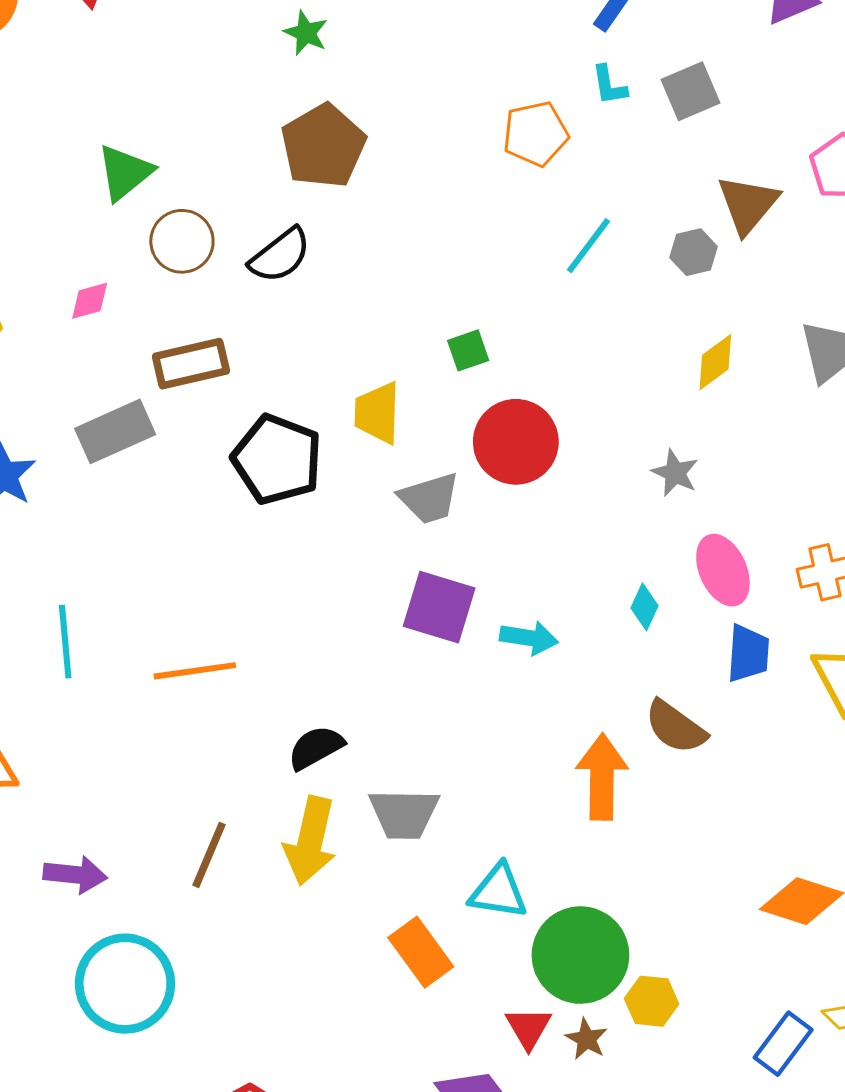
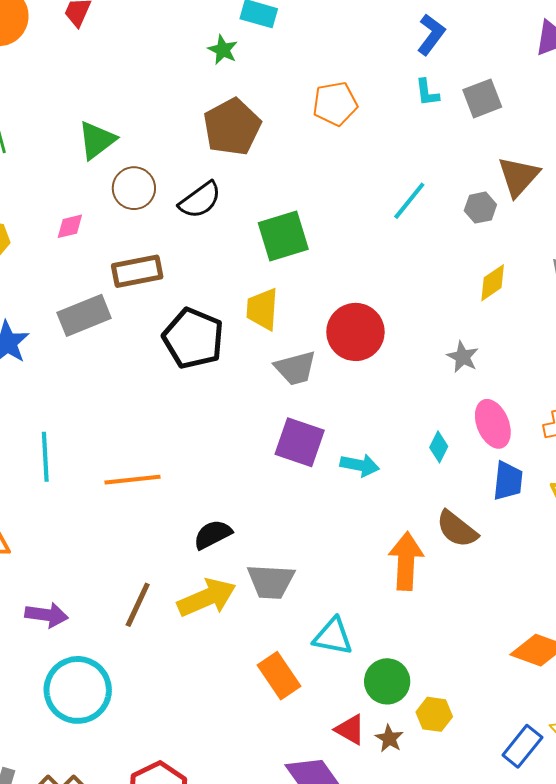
orange pentagon: (536, 134) -> (335, 104), moved
green square: (468, 350) -> (283, 236), moved, size x1.8
yellow arrow: (310, 841) -> (207, 598), turned -128
green circle: (580, 955) -> (387, 681), size x0.7
red triangle: (528, 1028) -> (350, 730), turned -32

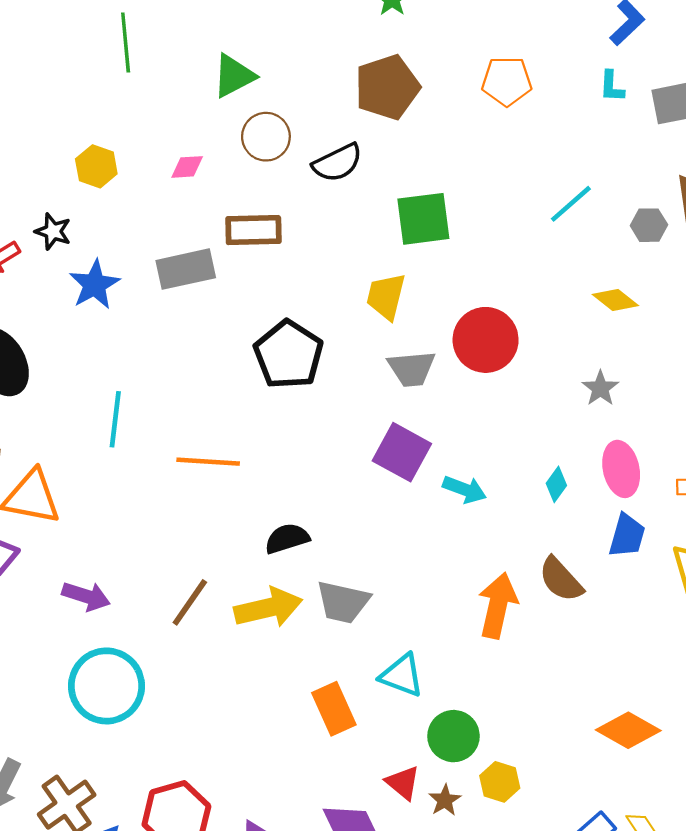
yellow diamond: (493, 283) -> (615, 300), moved, turned 63
black pentagon: (193, 338) -> (289, 355), moved

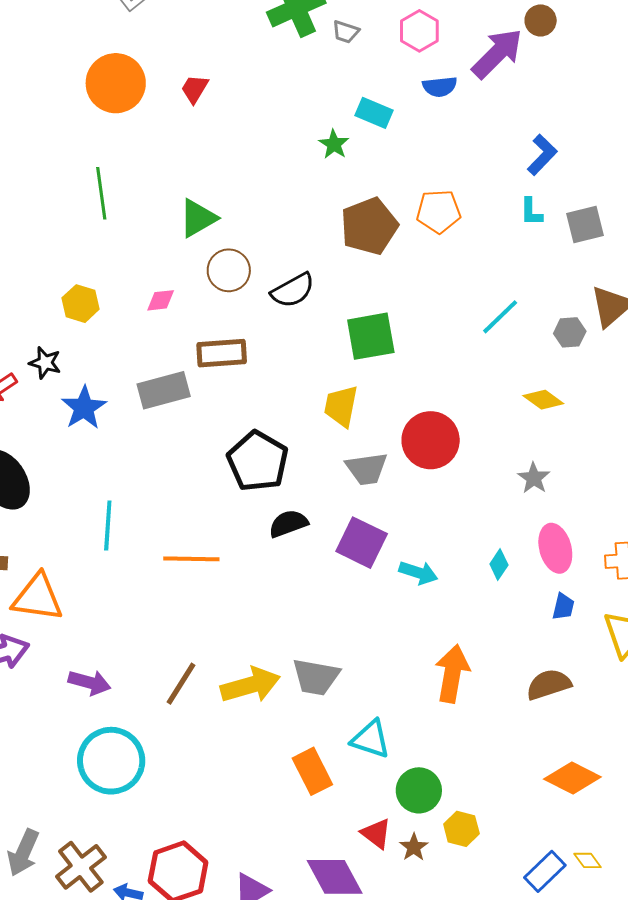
brown pentagon: (387, 87) -> (369, 226), moved
blue trapezoid: (627, 536) -> (563, 607), size x0.7
black semicircle: (287, 538) -> (288, 524), moved
brown semicircle: (561, 579) -> (549, 684), moved, turned 117

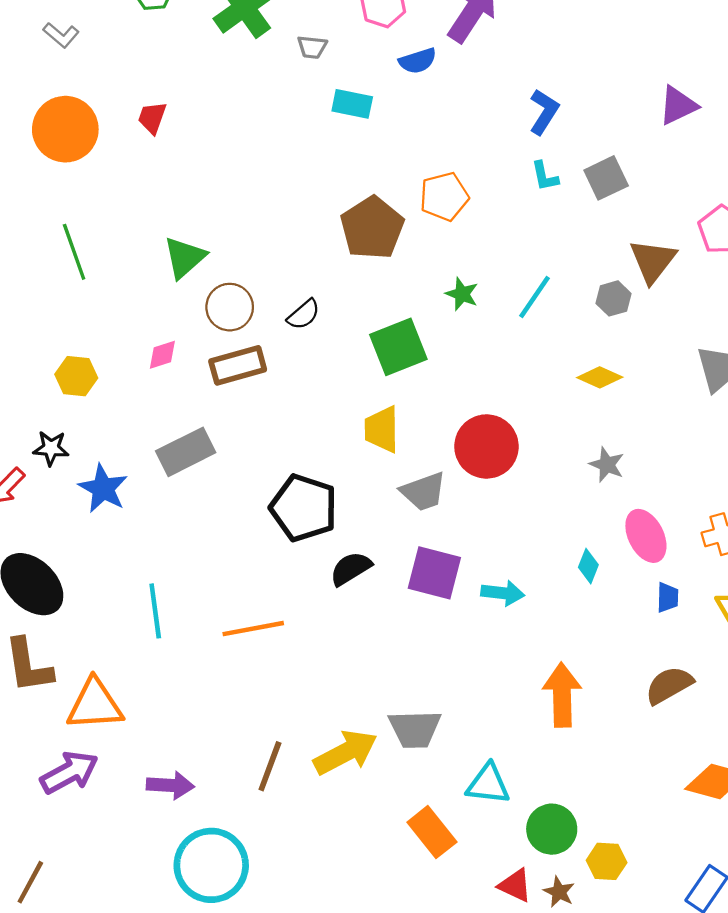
gray trapezoid: (346, 32) -> (312, 47), moved
green star: (334, 144) -> (462, 294), moved
black semicircle: (293, 290) -> (304, 314), size x0.7
brown rectangle: (222, 353) -> (238, 365), moved

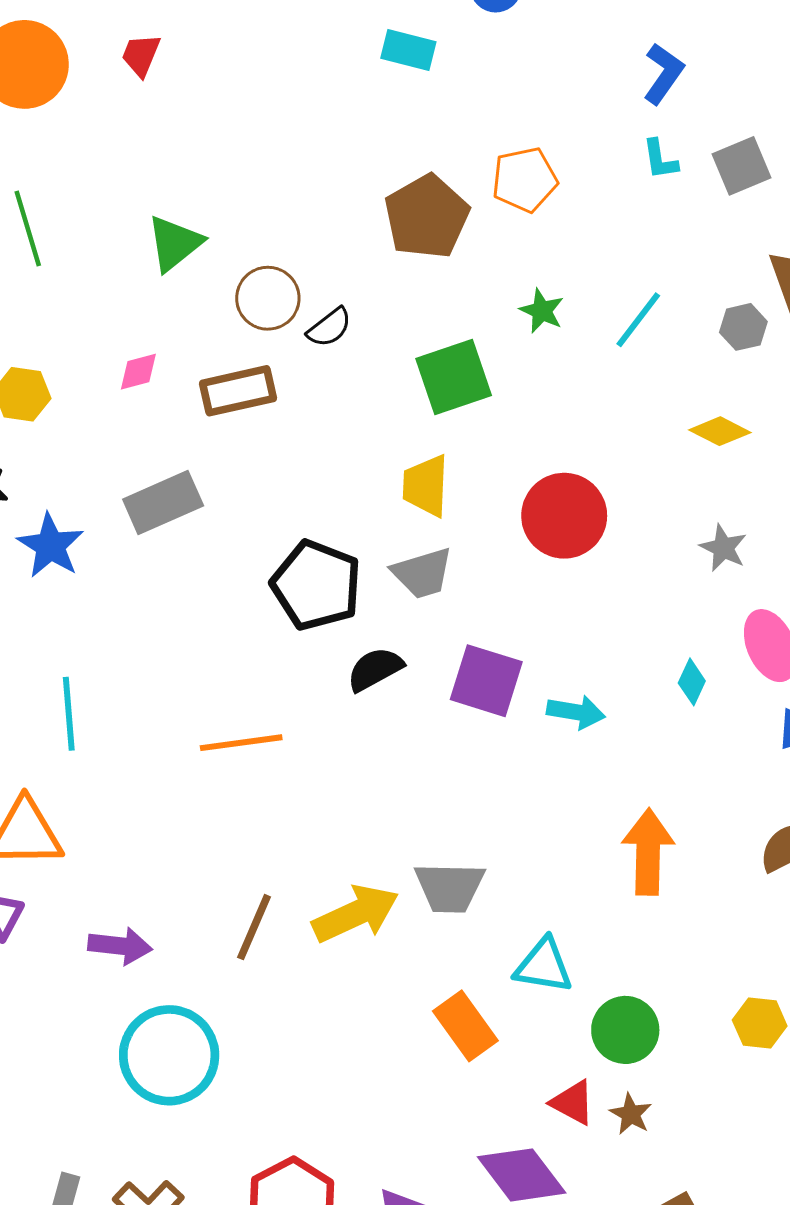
brown circle: (230, 307) -> (268, 298), moved
gray trapezoid: (423, 492) -> (422, 573), moved
cyan line: (155, 611) -> (69, 714), moved
yellow hexagon: (607, 861) -> (760, 1023), moved

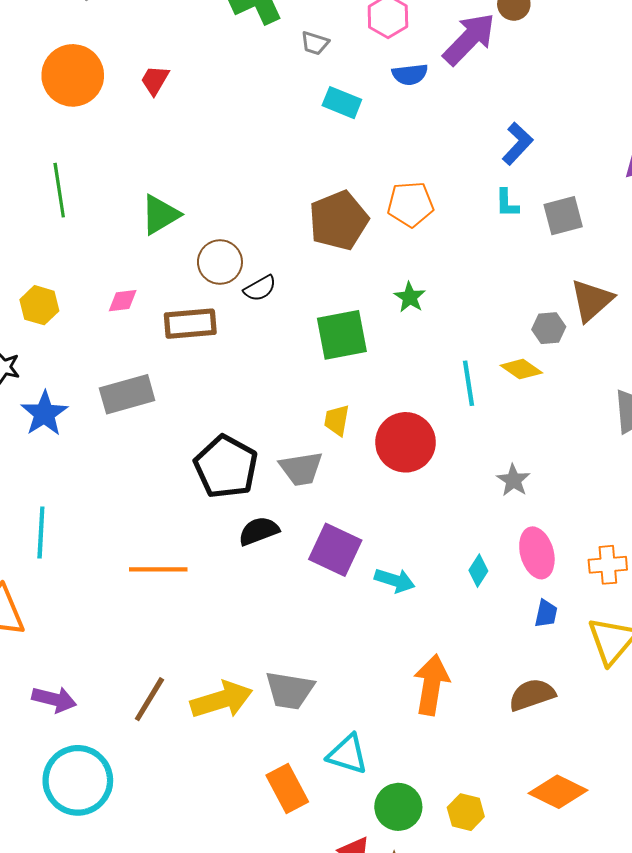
cyan line: (638, 320) -> (468, 383), moved, turned -54
yellow diamond: (720, 431) -> (521, 369), moved
yellow trapezoid: (426, 486) -> (337, 420), moved, size x0.7
yellow hexagon: (760, 1023) -> (466, 812), moved

